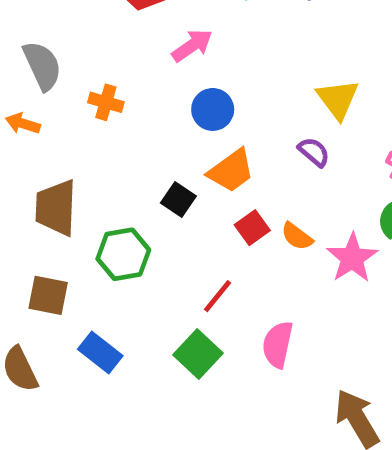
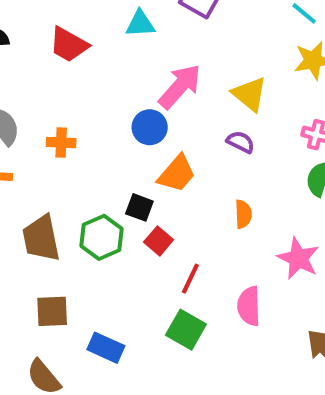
pink arrow: (192, 46) -> (180, 86), moved, size x1.4
red square: (252, 228) -> (159, 241), moved
orange semicircle: (297, 236) -> (243, 214), turned -116
green hexagon: (123, 254) -> (102, 237), moved
pink star: (352, 258) -> (298, 258), moved

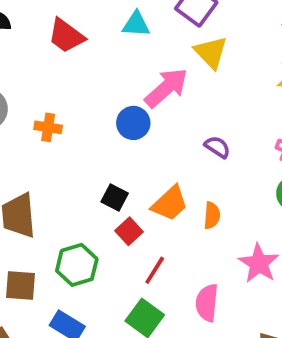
yellow triangle: (250, 94) -> (211, 52), moved
orange trapezoid: (177, 174) -> (170, 203), moved
green hexagon: (102, 237) -> (77, 265), moved

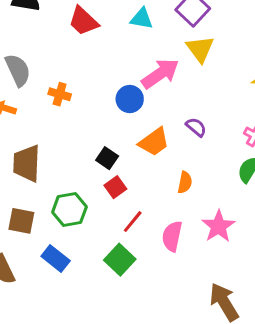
orange trapezoid: (170, 203) -> (154, 142), moved
pink semicircle: (207, 303) -> (172, 236), moved

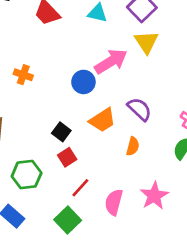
purple semicircle: (196, 127) -> (139, 109), size x1.4
orange semicircle: (185, 182) -> (133, 146), moved

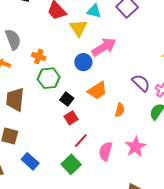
yellow triangle: (146, 42) -> (78, 28), moved
purple semicircle: (139, 109) -> (141, 83), moved
green hexagon: (27, 175) -> (49, 78), moved

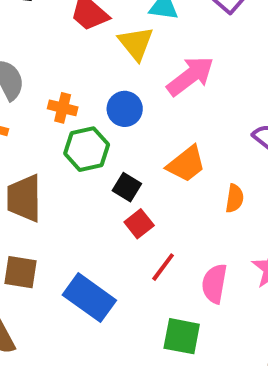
blue circle: (83, 62) -> (125, 109), moved
blue rectangle: (30, 161) -> (89, 298), moved, size x1.4
green square: (71, 164) -> (182, 336), moved, turned -30

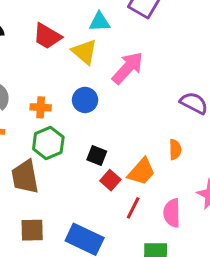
green hexagon: (87, 149) -> (48, 143), moved
orange trapezoid: (186, 164) -> (141, 172), moved

